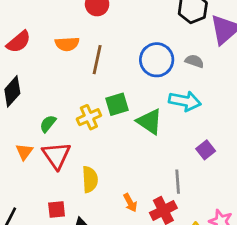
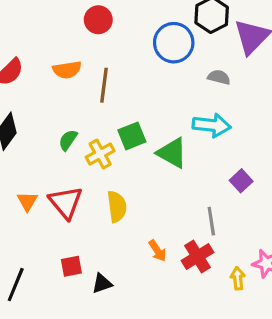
blue circle: (157, 60) -> (174, 43), moved
green semicircle: (48, 124) -> (68, 140), moved
yellow semicircle: (90, 179) -> (117, 206), moved

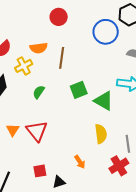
yellow cross: (100, 154) -> (24, 66), moved
yellow semicircle: (117, 206) -> (101, 134), moved
orange arrow: (157, 251) -> (80, 162), moved

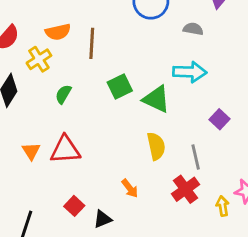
red triangle: (37, 131) -> (65, 150), turned -50
red square: (40, 171) -> (74, 206), turned -32

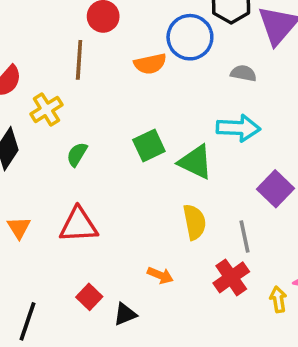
orange semicircle: (58, 32) -> (150, 64), moved
brown line: (92, 43) -> (79, 60), moved
purple square: (219, 119) -> (276, 189), size x1.4
orange triangle: (31, 151) -> (19, 228), moved
orange arrow: (130, 188) -> (160, 275), turned -30

